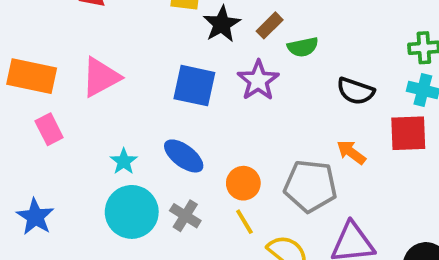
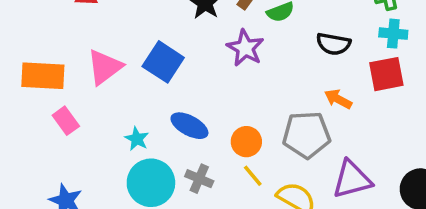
blue square: (194, 86) -> (163, 62), moved, turned 30

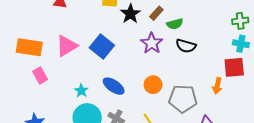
black semicircle: (333, 44) -> (186, 46), moved
orange arrow: (338, 99) -> (217, 86), moved, turned -112
orange circle: (246, 142) -> (153, 85), moved

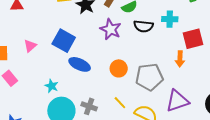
cyan cross: (241, 44) -> (170, 19), moved
pink triangle: (67, 46) -> (30, 46), size x0.6
blue ellipse: (114, 86) -> (80, 64), moved

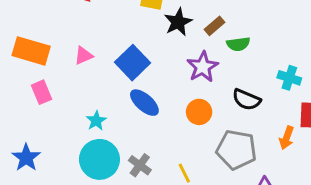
black semicircle: (143, 26) -> (246, 100), moved
orange circle: (119, 68) -> (199, 112), moved

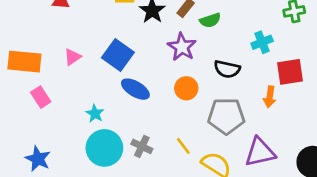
cyan cross: (289, 78) -> (262, 42), turned -30

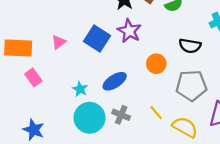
purple star: (182, 47) -> (129, 31), moved
blue ellipse: (135, 89) -> (115, 81), moved, turned -60

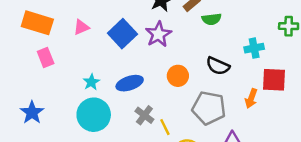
gray cross: (121, 115) -> (144, 115), moved

